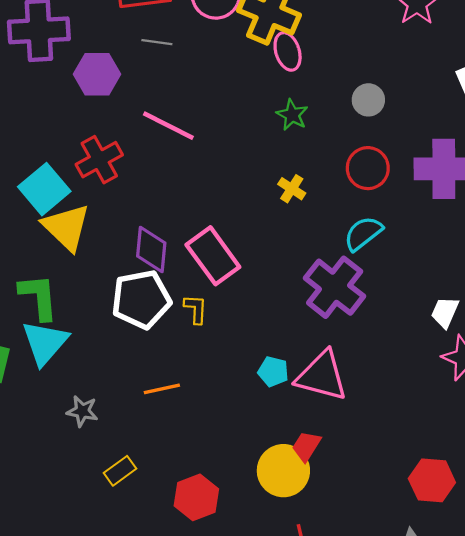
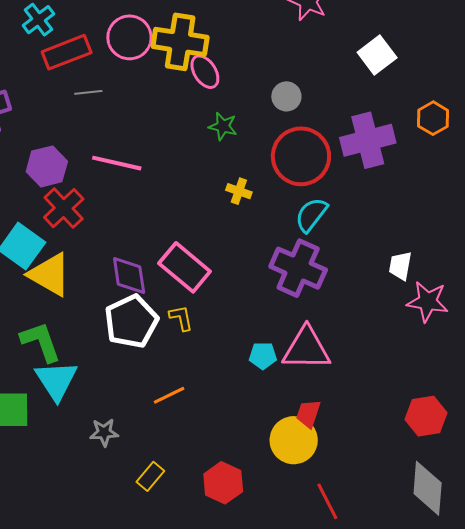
purple hexagon: (97, 74) -> (47, 166), moved
red circle: (368, 168) -> (301, 156), size x1.5

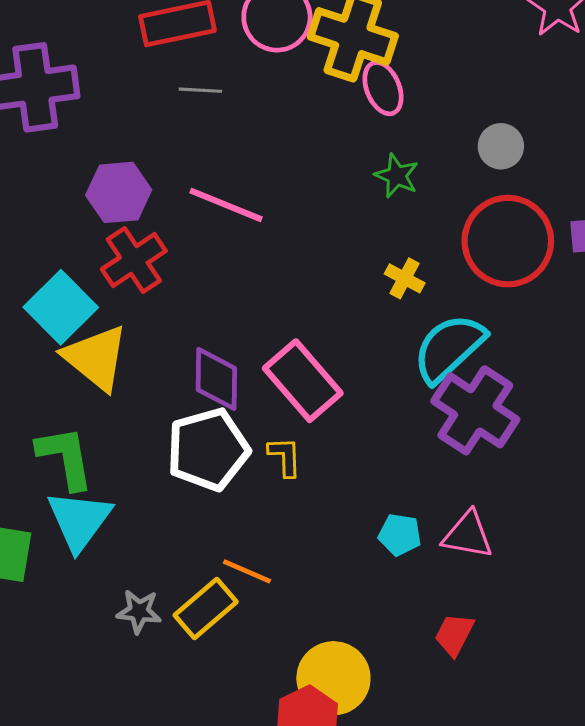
cyan semicircle: (311, 215) -> (449, 348), moved, size x1.4
pink triangle: (306, 349) -> (468, 535), size x0.7
orange line: (169, 395) -> (247, 571), turned 40
yellow circle: (294, 440) -> (333, 678), moved
yellow rectangle: (150, 476) -> (206, 609), moved, size x1.4

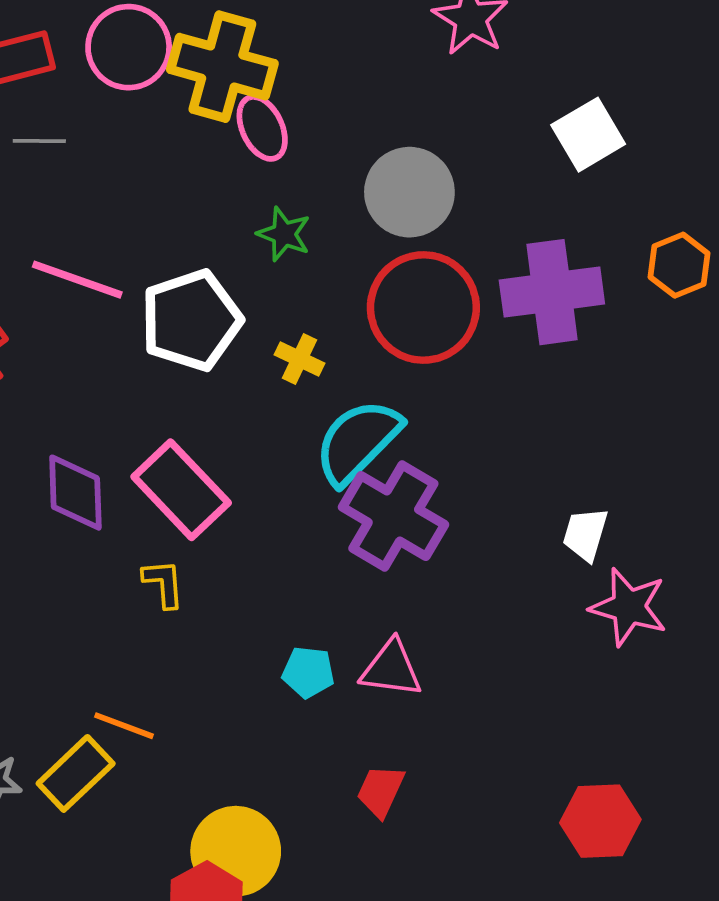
gray circle: (501, 146) -> (409, 192), size x1.6
white pentagon: (208, 449) -> (191, 320), moved

